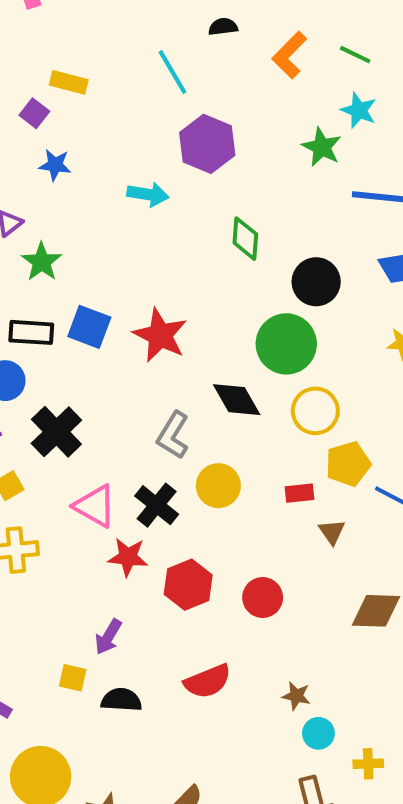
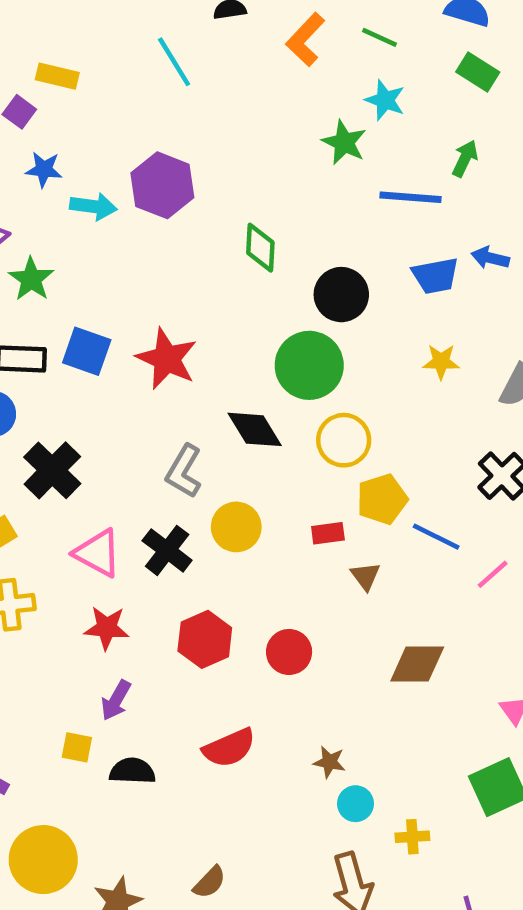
purple hexagon: (207, 144) -> (162, 185), moved
cyan arrow: (148, 194) -> (93, 206), moved
red star: (128, 557) -> (107, 628), moved

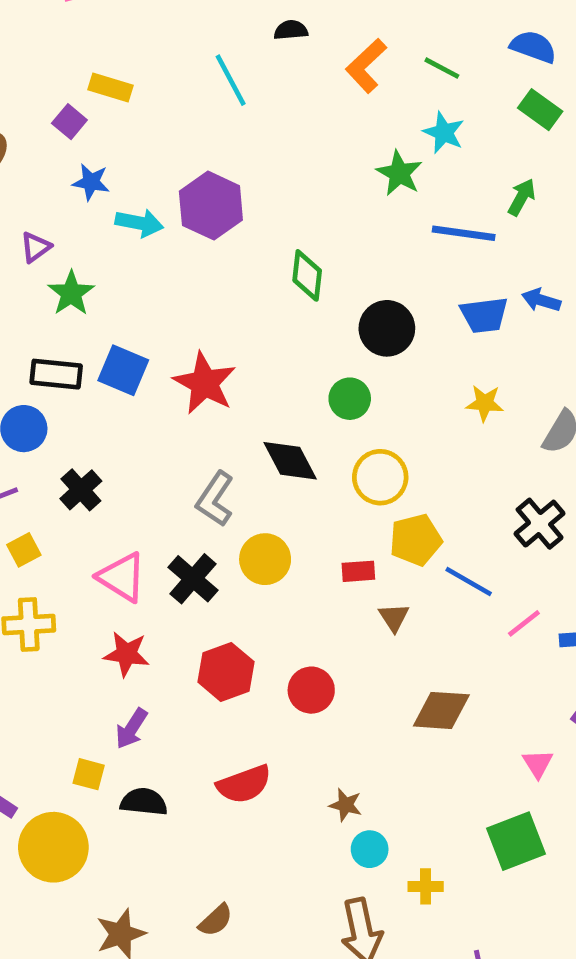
green circle: (309, 365) -> (350, 399), size x0.6
black cross: (52, 470) -> (81, 490), size x0.7
yellow circle: (43, 860) -> (53, 847), moved

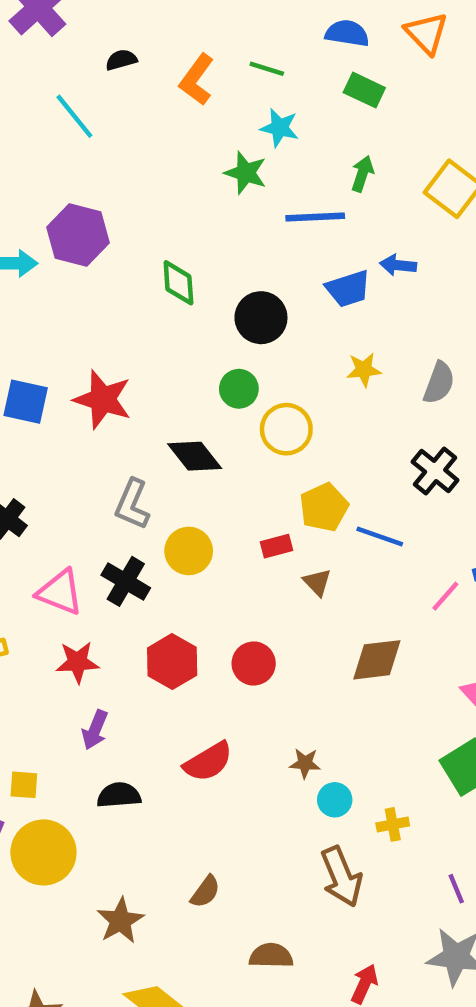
yellow circle: (380, 477) -> (286, 429), moved
pink line: (524, 623) -> (445, 596), moved
yellow square: (89, 774) -> (24, 785), moved

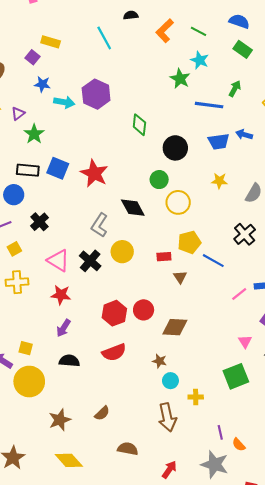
brown diamond: (377, 660) -> (175, 327), moved
red hexagon: (172, 662) -> (114, 313), moved

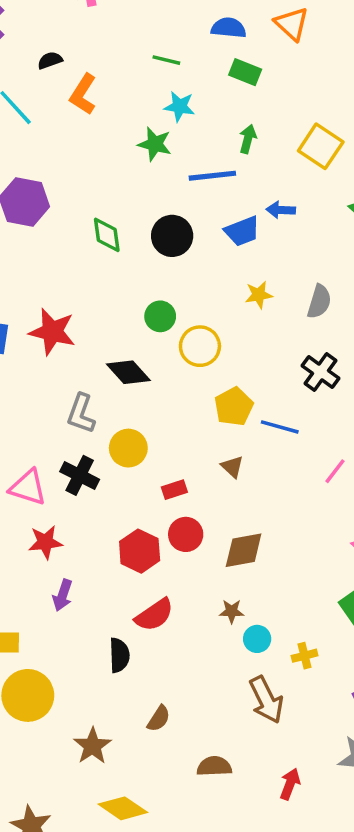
orange L-shape: (165, 31) -> (83, 94), moved
black circle: (175, 148) -> (172, 236), moved
red rectangle: (164, 257) -> (174, 490), moved
black semicircle: (69, 361) -> (119, 655), moved, turned 96

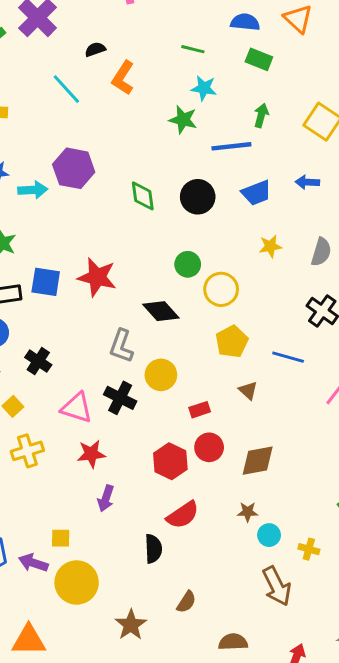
blue arrow: (281, 210) -> (307, 182), moved
yellow pentagon: (234, 407) -> (232, 342), moved
yellow cross: (304, 656) -> (309, 549), turned 30

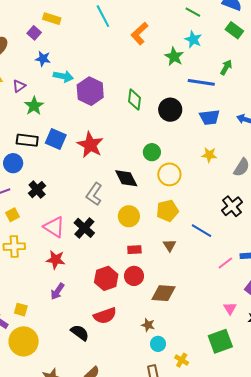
orange L-shape: (123, 78) -> (140, 33), moved
purple hexagon: (74, 168) -> (90, 91), moved
yellow circle: (161, 375) -> (129, 216), moved
black semicircle: (153, 549) -> (80, 333), turned -66

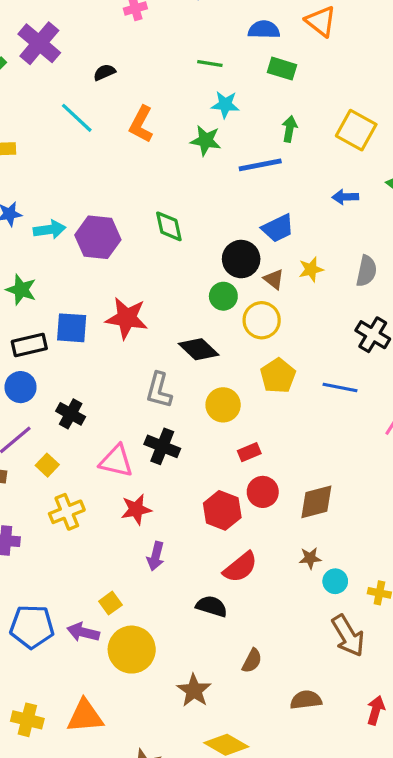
black circle: (170, 110) -> (241, 259), moved
blue trapezoid: (210, 117) -> (278, 228), moved
brown triangle: (170, 245) -> (274, 279), moved
yellow square: (21, 310) -> (110, 603), turned -32

